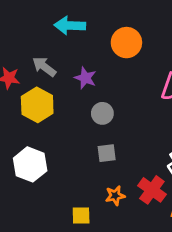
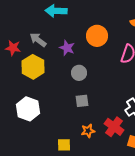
orange circle: (126, 43) -> (97, 36), moved

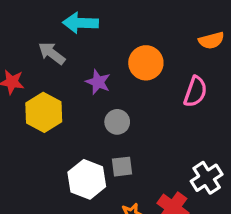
gray arrow: (38, 40) -> (52, 53), moved
white hexagon: (28, 109) -> (87, 179), moved

